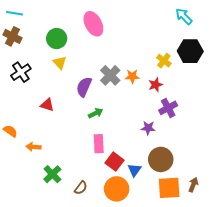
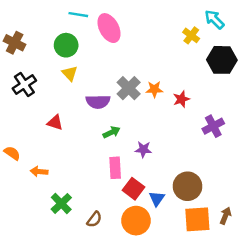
cyan line: (15, 13) -> (78, 15), moved
yellow cross: (164, 61) -> (191, 35), moved
purple semicircle: (84, 87) -> (98, 102), turned -114
purple cross: (168, 108) -> (213, 126), moved
purple star: (148, 128) -> (143, 149), moved

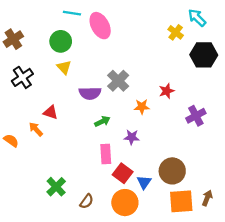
brown cross: (15, 43) -> (13, 39), turned 30
orange star: (154, 89) -> (142, 107), moved
orange arrow: (39, 172) -> (36, 129), moved, turned 42

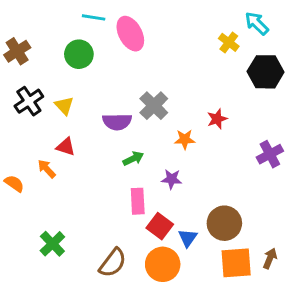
yellow triangle: (64, 67) -> (64, 106), moved
purple cross: (196, 116) -> (270, 154), moved
green cross: (56, 187) -> (52, 244), moved
brown semicircle: (87, 201) -> (113, 263), size x1.5

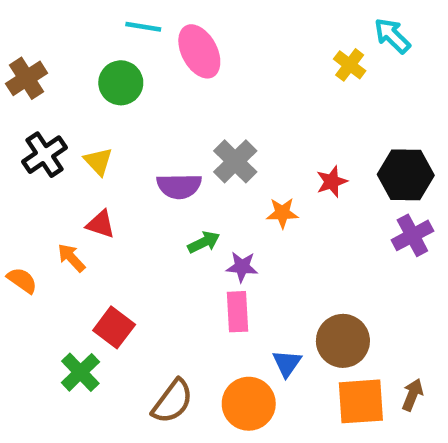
black hexagon: (266, 72) -> (406, 175), moved
purple star: (171, 179) -> (242, 267), moved
pink rectangle: (138, 201) -> (237, 312), moved
red square: (160, 226) -> (114, 327), moved

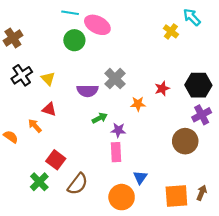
pink ellipse: (199, 51) -> (97, 25), turned -35
green circle: (121, 83) -> (74, 40), moved
brown circle: (343, 341) -> (185, 141), moved
brown semicircle: (172, 401) -> (78, 184), moved

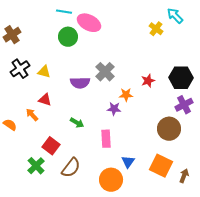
yellow triangle: (48, 79) -> (44, 72), turned -32
green arrow: (100, 118) -> (77, 123), moved, turned 56
purple star: (118, 130) -> (114, 109), moved
orange square: (176, 196) -> (161, 166), moved, turned 30

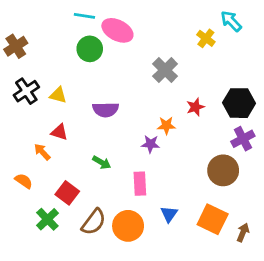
gray cross: (105, 72) -> (165, 70), moved
orange semicircle: (10, 125) -> (24, 181), moved
orange circle: (111, 180) -> (128, 226), moved

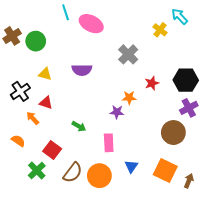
cyan line: (84, 16) -> (66, 12), turned 63
green circle: (90, 49) -> (36, 41), moved
black cross: (26, 91) -> (20, 91), moved
purple semicircle: (106, 110) -> (82, 70), moved

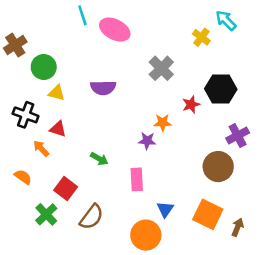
green circle: (36, 41) -> (44, 67), moved
black hexagon: (186, 80) -> (221, 89), moved
black cross: (20, 91) -> (26, 115), turned -36
orange circle: (99, 176) -> (146, 235), moved

